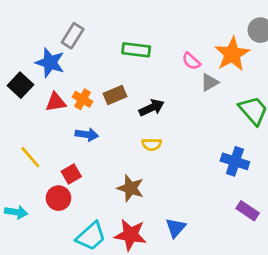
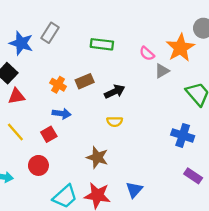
blue star: (50, 63) -> (21, 43), moved
red triangle: (56, 102) -> (17, 96), moved
red square: (71, 174) -> (49, 134), moved

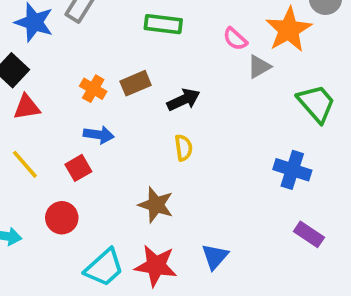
yellow semicircle: (115, 122) -> (184, 148), turned -98

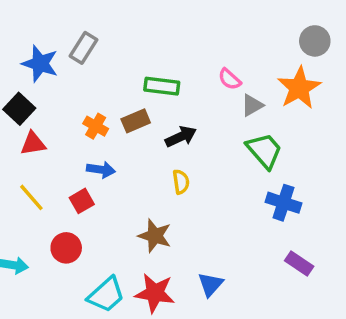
green rectangle: (163, 24) -> (162, 86), moved
orange star: (289, 30) -> (299, 88), moved
green trapezoid: (316, 103) -> (264, 150), moved

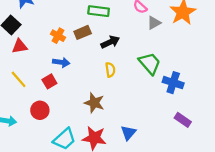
green trapezoid: (264, 150) -> (150, 63), moved

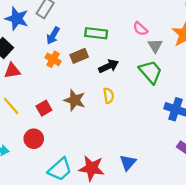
gray triangle: (154, 23) -> (155, 46), turned -32
blue arrow: (61, 62) -> (53, 36), moved, turned 112
green trapezoid: (150, 63) -> (151, 72), moved
brown star: (94, 103) -> (75, 100), moved

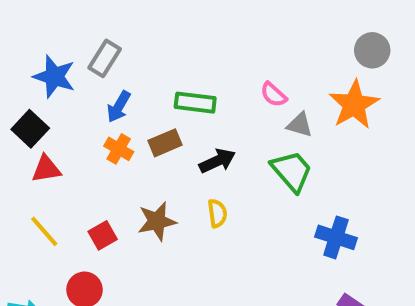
gray triangle: (155, 46) -> (300, 125), turned -42
brown star: (75, 100) -> (157, 221), turned -30

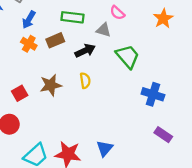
orange star: (354, 105) -> (163, 18), size x0.7
gray triangle: (300, 125) -> (104, 30), moved

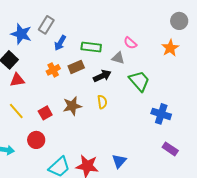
blue arrow: (29, 20) -> (60, 43), moved
orange cross: (29, 44) -> (53, 70), turned 32

